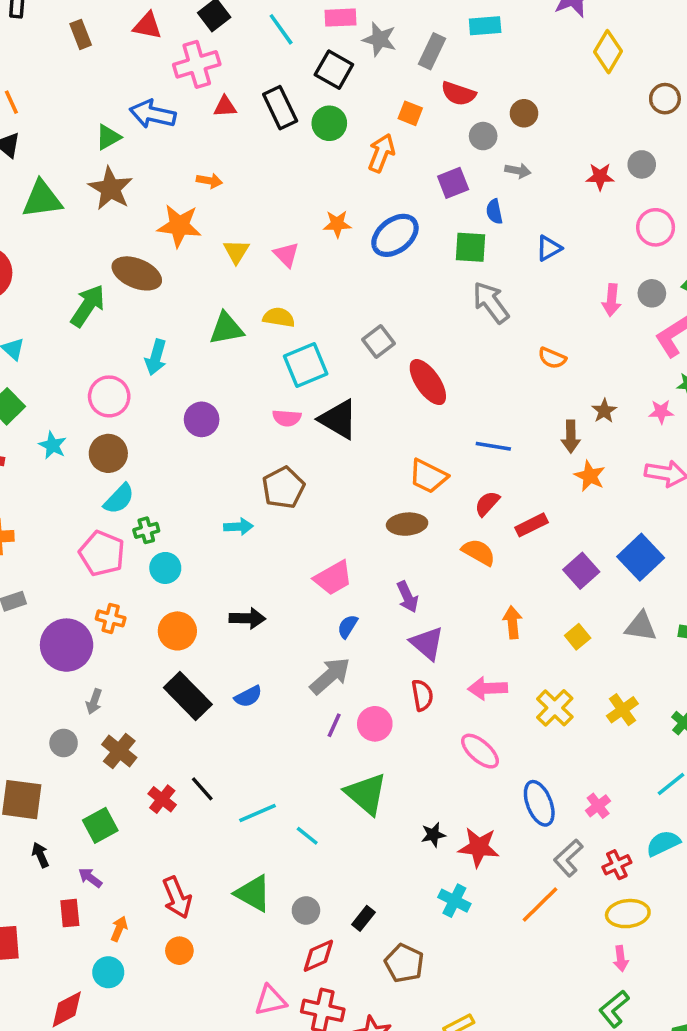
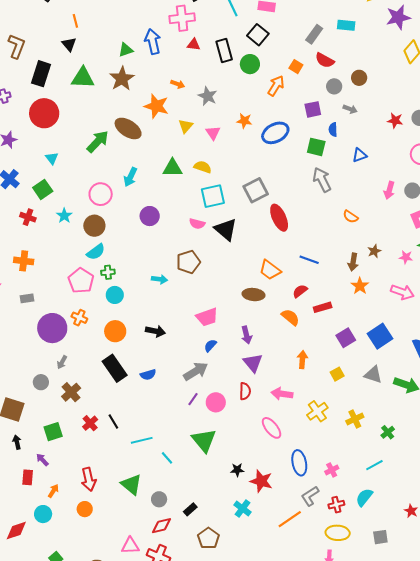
gray star: (380, 39) -> (208, 96), moved
blue arrow: (153, 114) -> (153, 41), turned 55
gray square: (378, 342) -> (256, 190), size x1.4
cyan semicircle: (663, 843) -> (364, 497), turned -36

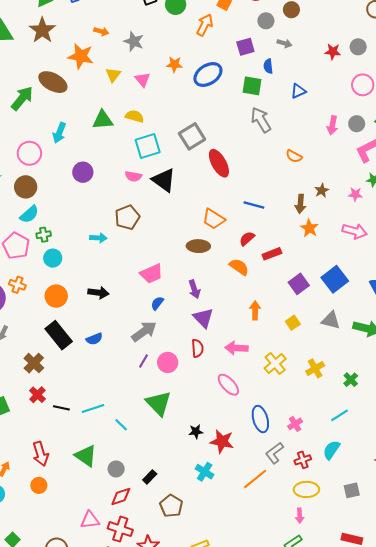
brown cross: (71, 392) -> (34, 363), moved
black line: (113, 421) -> (61, 408), moved, turned -42

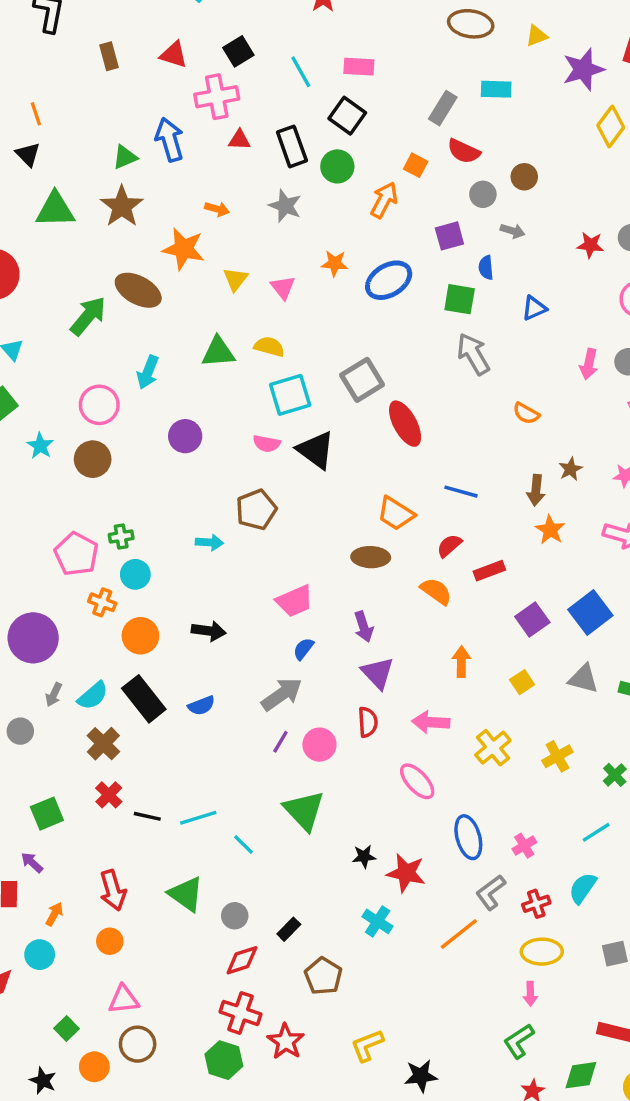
gray star: (134, 41) -> (285, 206), moved
cyan semicircle: (29, 214) -> (93, 696), moved
orange cross: (17, 285) -> (102, 602), moved
pink triangle: (90, 520) -> (123, 999), moved

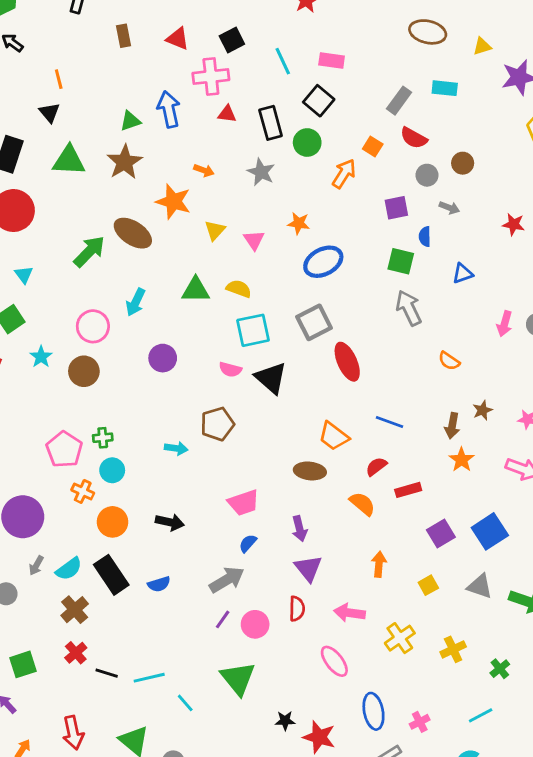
blue ellipse: (389, 280) -> (323, 262), moved

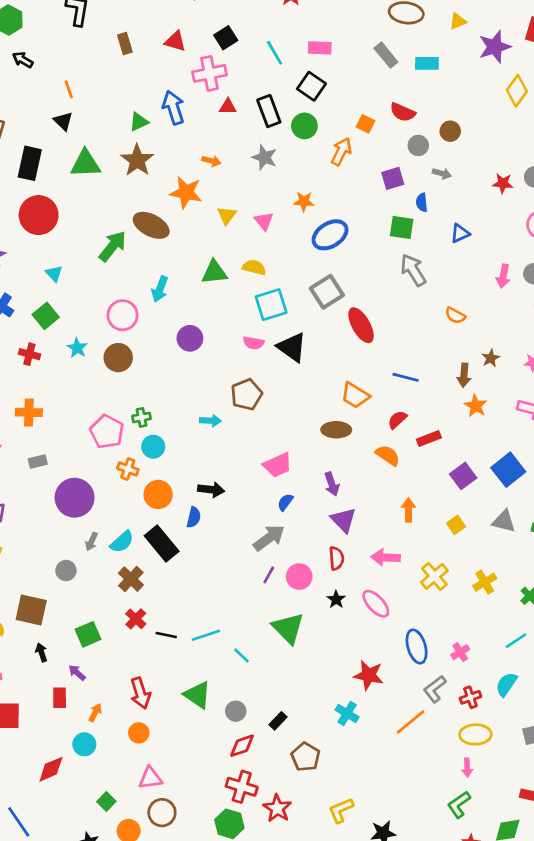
gray rectangle: (399, 101) -> (386, 55), moved, turned -70
blue semicircle: (159, 584) -> (194, 517), moved, turned -54
black star: (285, 721) -> (336, 599), moved, turned -30

